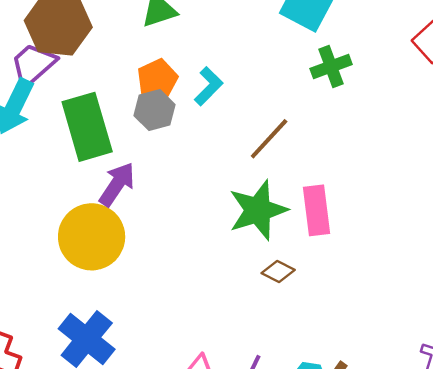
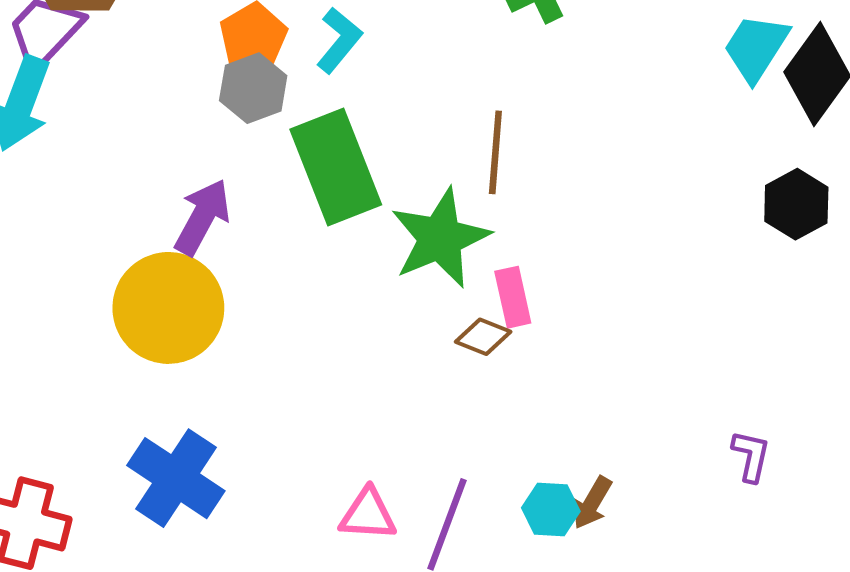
green rectangle: (87, 127) -> (336, 167), moved
brown line: (269, 139) -> (495, 152), moved, turned -33
pink rectangle: (317, 210) -> (513, 297), moved, size x0.7

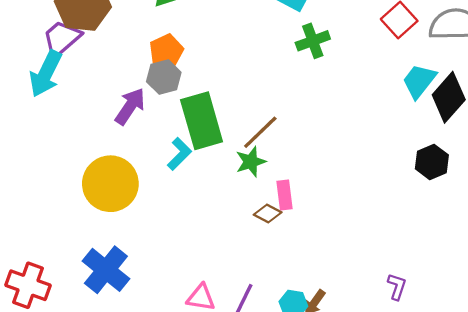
cyan L-shape: (339, 40) -> (179, 154), moved
brown line: (495, 152) -> (260, 132), moved, turned 36
purple arrow: (202, 217) -> (130, 106), moved
green star: (440, 238) -> (251, 162), size x0.6

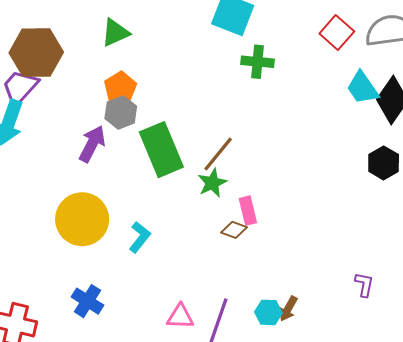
green cross: (313, 41) -> (258, 62), turned 32
cyan trapezoid: (419, 81) -> (362, 88), turned -66
cyan L-shape: (179, 154) -> (140, 237), moved
blue cross: (106, 270) -> (88, 301), size x0.7

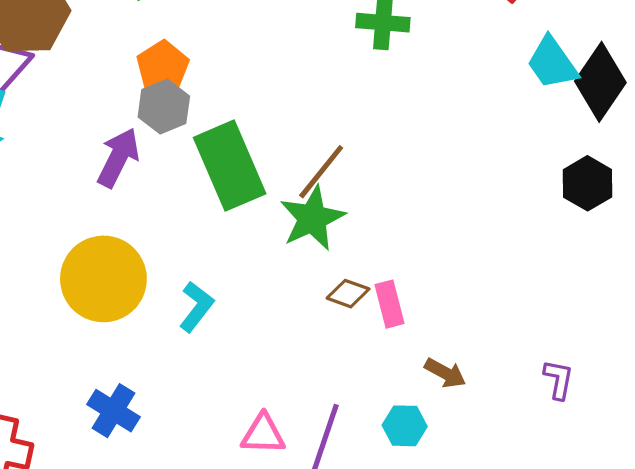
green star: (212, 183) -> (312, 218), size x1.4
pink rectangle: (248, 211) -> (390, 304), moved
brown arrow: (288, 309) -> (445, 373), moved, turned -90

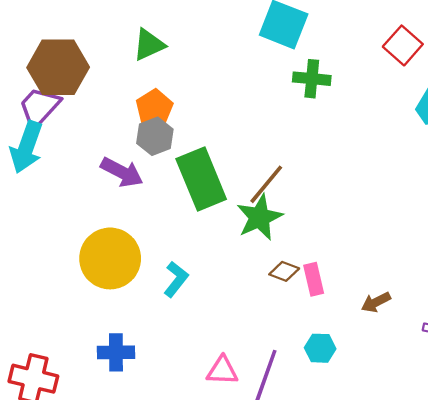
purple arrow: (118, 158) -> (122, 172), turned 90
brown arrow: (445, 373) -> (376, 302), moved, turned 124
blue cross: (113, 411) -> (116, 352), turned -33
cyan hexagon: (405, 426) -> (320, 348), moved

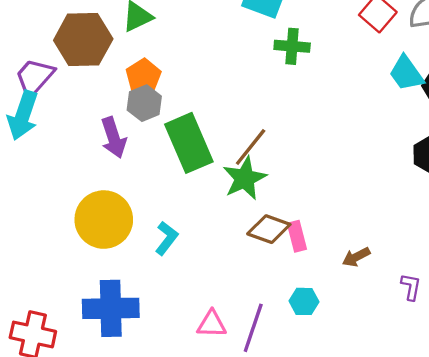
brown hexagon: (58, 67) -> (83, 40), moved
purple arrow: (122, 172) -> (114, 138), turned 45
brown diamond: (284, 271) -> (269, 229), size x1.5
blue cross: (116, 352) -> (111, 308), size x1.6

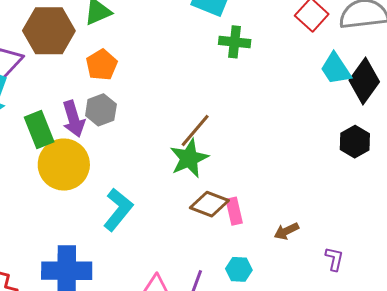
gray hexagon: (144, 103) -> (101, 110), moved
green rectangle: (189, 143) -> (39, 130), moved, size x0.7
yellow circle: (104, 220) -> (64, 165), moved
cyan L-shape: (166, 238) -> (118, 210), size x1.4

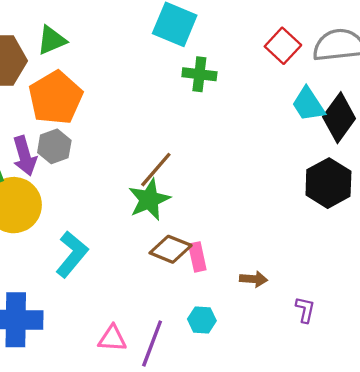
orange pentagon: (102, 65) -> (56, 98), size x1.6
black hexagon: (355, 142) -> (328, 183), size x1.4
brown arrow: (286, 231) -> (254, 279), turned -150

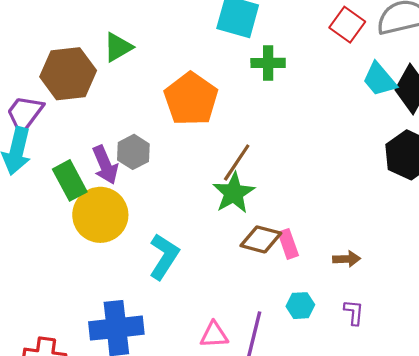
orange pentagon: (56, 98) -> (191, 99), moved
purple L-shape: (305, 310) -> (354, 312), moved

